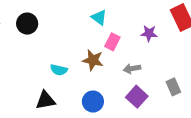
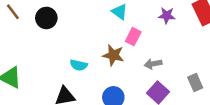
purple star: (149, 33) -> (167, 15), moved

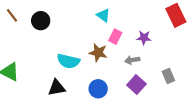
purple star: (167, 15) -> (144, 38), moved
cyan semicircle: (79, 65) -> (68, 61), size x1.5

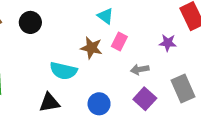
purple star: (144, 38) -> (168, 43), moved
brown star: (98, 53) -> (91, 48), moved
gray rectangle: (168, 76) -> (183, 89), size x1.5

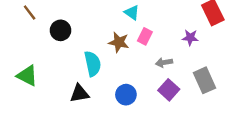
black circle: (30, 22) -> (60, 30), moved
cyan semicircle: (63, 71) -> (93, 64), turned -115

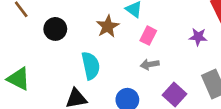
brown star: (119, 42) -> (108, 26), moved, turned 30
gray arrow: (164, 62) -> (150, 64), moved

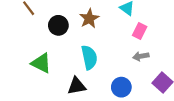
brown star: (108, 26) -> (89, 18), moved
green triangle: (19, 79) -> (41, 63), moved

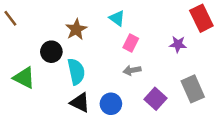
black circle: (58, 25) -> (51, 52), moved
black triangle: (77, 86) -> (80, 103), moved, turned 36

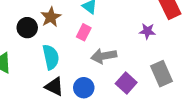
pink rectangle: (131, 43) -> (84, 32), moved
black circle: (51, 52) -> (27, 28), moved
gray arrow: (132, 70) -> (104, 56), size x1.5

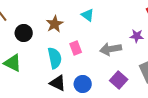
black circle: (27, 28) -> (24, 33), moved
pink rectangle: (84, 32) -> (76, 48), moved, turned -48
gray arrow: (104, 56) -> (111, 49), moved

